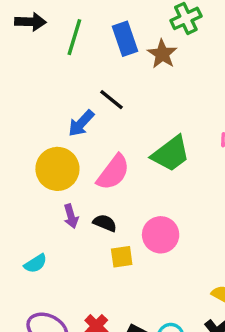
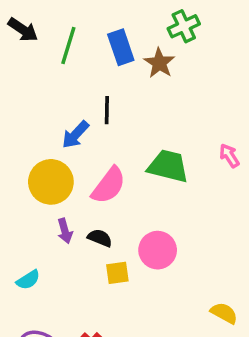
black arrow: (30, 22) -> (23, 30), turned 32
black line: (112, 100) -> (107, 110), turned 52
green trapezoid: (171, 154) -> (168, 166), turned -129

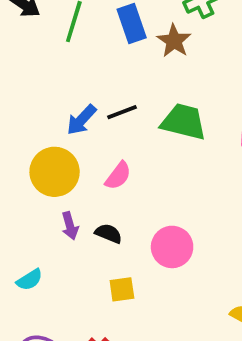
black line: (107, 110) -> (122, 112), moved, turned 68
green trapezoid: (168, 166) -> (184, 122), moved
pink semicircle: (109, 185) -> (118, 176), size x0.7
yellow square: (117, 273) -> (122, 289), moved

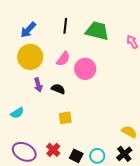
black line: (122, 112) -> (65, 26), turned -63
blue arrow: (82, 120) -> (28, 30), moved
pink circle: (172, 247) -> (85, 69), moved

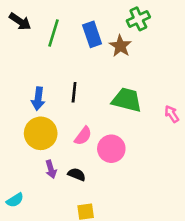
black line: (65, 26) -> (74, 92), moved
blue arrow: (28, 30) -> (38, 99), turned -36
cyan semicircle: (17, 113) -> (15, 200), moved

